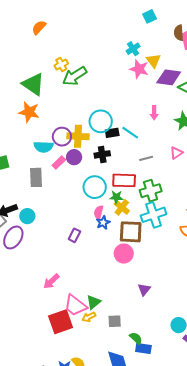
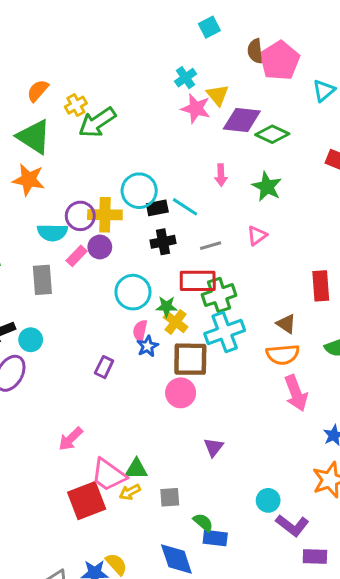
orange semicircle: (39, 27) -> (38, 91), moved
black cross: (102, 154) -> (163, 242), moved
red rectangle: (124, 180) -> (198, 281), moved
green triangle: (93, 302) -> (136, 469), turned 42

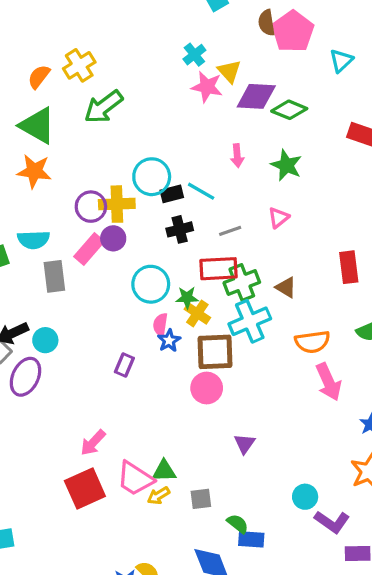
yellow cross: (76, 105) -> (79, 65), moved, size x1.4
cyan semicircle: (52, 232) -> (33, 240), moved
pink rectangle: (77, 256) -> (89, 249), size x1.4
brown triangle: (286, 324) -> (286, 287), moved
red square: (87, 501) -> (85, 489), moved

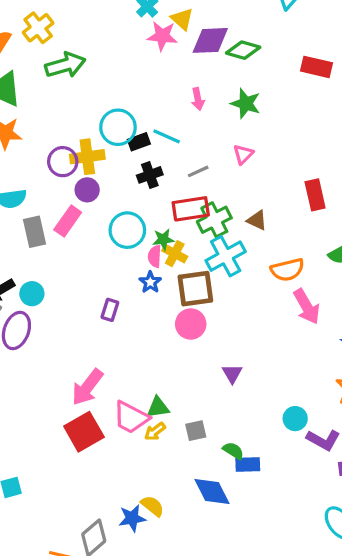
green arrow: (104, 107) -> (65, 65), turned -153
pink rectangle: (89, 249) -> (68, 221), moved
pink semicircle: (160, 325) -> (155, 256), moved
pink arrow: (93, 443) -> (87, 387), size x1.4

